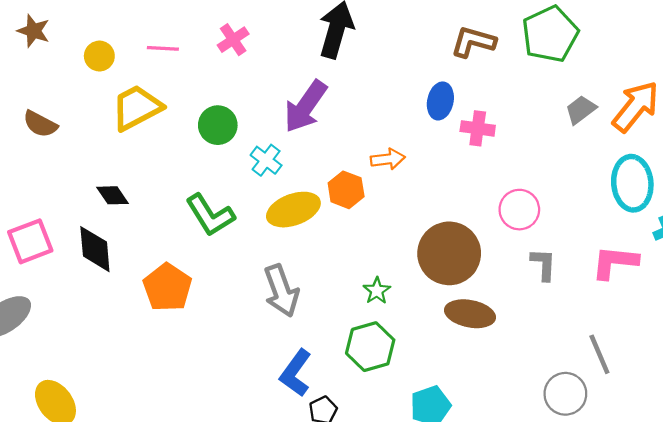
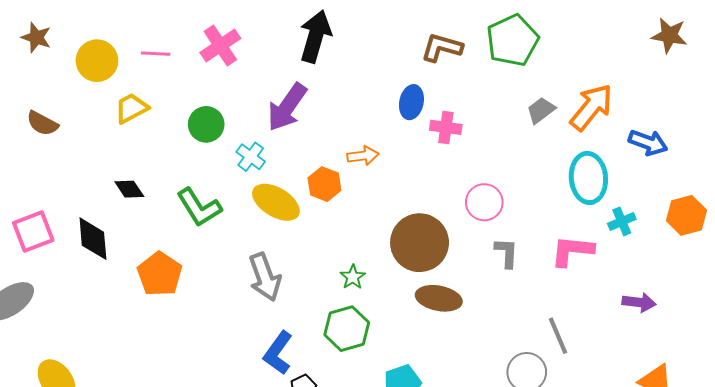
pink cross: (233, 40) -> (220, 46), size x1.4
yellow circle: (99, 56) -> (97, 61), size x1.5
yellow trapezoid: (137, 108) -> (131, 108), size x0.7
black diamond: (112, 195) -> (129, 189), moved
yellow ellipse: (293, 210) -> (276, 202), turned 51

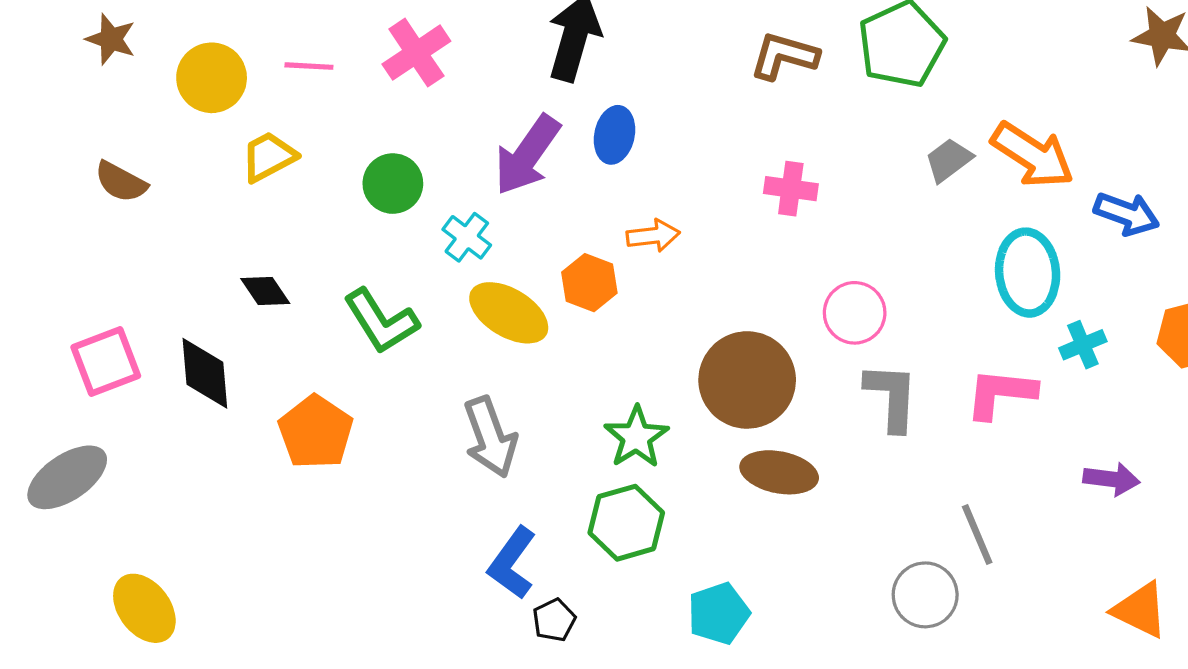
blue ellipse: (411, 102) -> (615, 135), moved
orange arrow: (591, 107) -> (1033, 155), turned 84
gray L-shape: (507, 253) -> (892, 397), size x1.4
green star: (353, 277) -> (636, 437), size x1.5

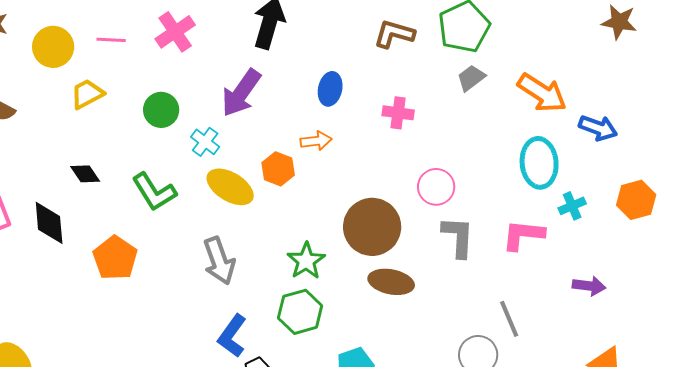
blue ellipse: (615, 135) -> (330, 89), moved
gray trapezoid: (949, 160) -> (471, 78), moved

